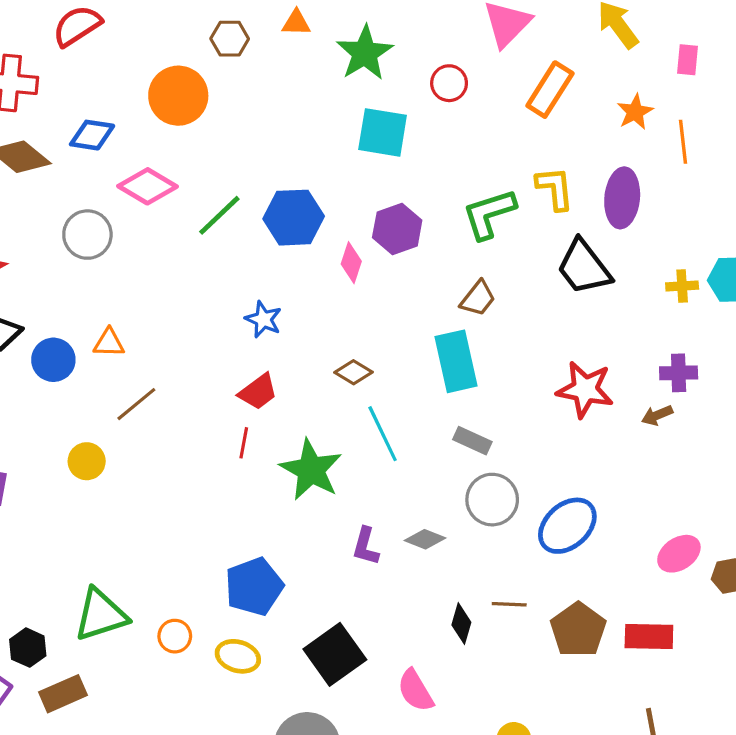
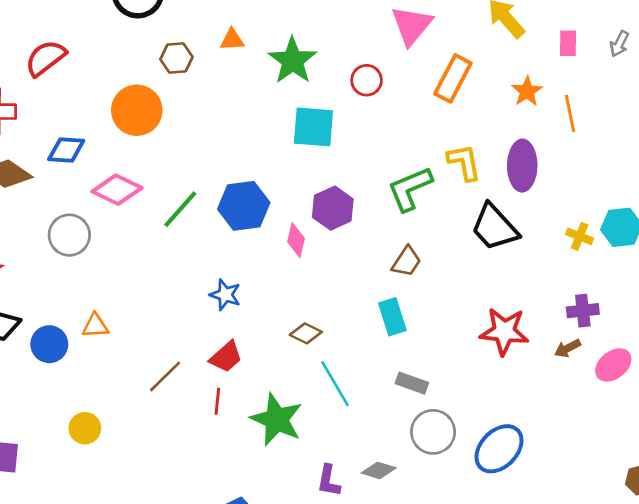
yellow cross: (682, 286) -> (580, 236), turned 30
cyan rectangle: (456, 361) -> (392, 317), size x0.7
brown line: (136, 404) -> (165, 376), moved
pink ellipse: (679, 554) -> (613, 365), moved

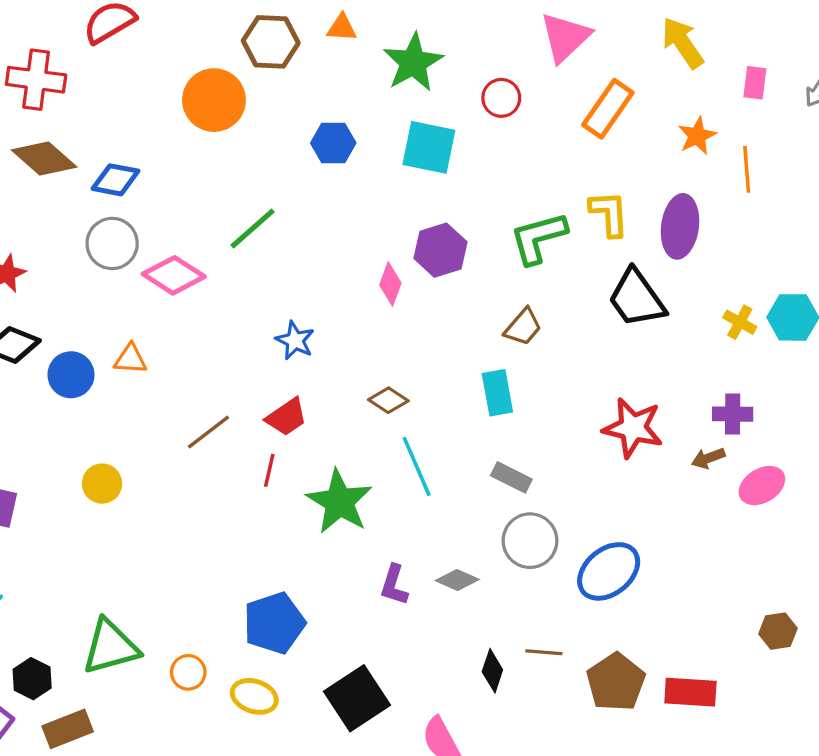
brown hexagon: (176, 58) -> (271, 42), size x1.4
blue diamond: (66, 150) -> (116, 180), moved
pink diamond: (117, 190) -> (174, 275), moved
blue hexagon: (244, 206) -> (333, 143), moved, size x0.7

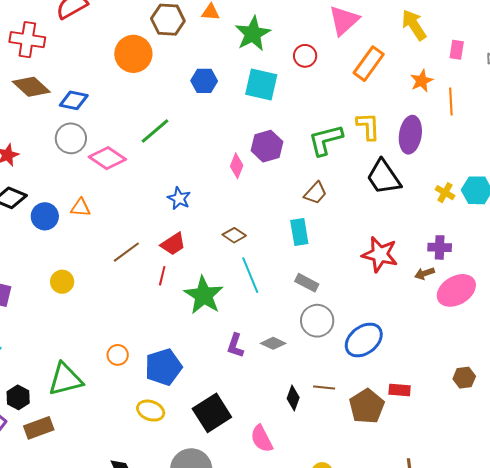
pink ellipse: (762, 486) -> (456, 290), size x1.4
orange circle: (188, 672) -> (118, 355), moved
red rectangle: (690, 692) -> (400, 390), moved, size x0.7

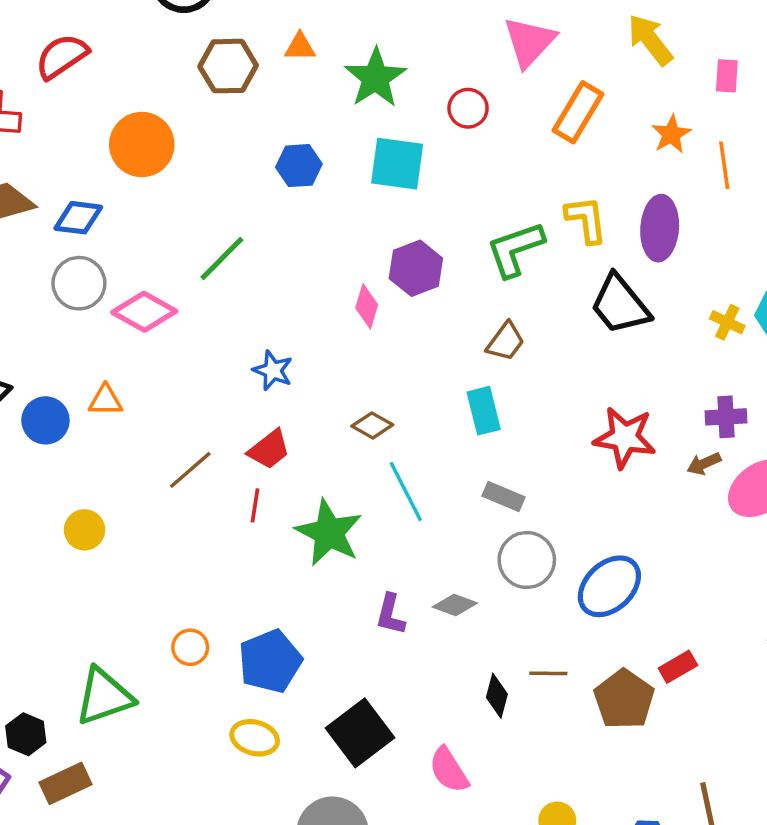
orange circle: (133, 54) -> (142, 145), moved
red rectangle: (400, 390) -> (678, 667), turned -30

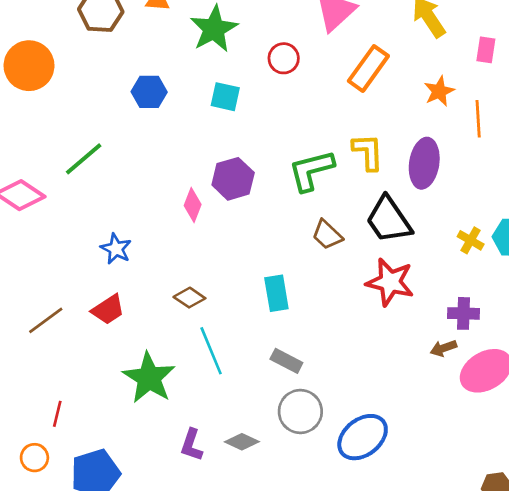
cyan square: (397, 164) -> (225, 97), size x0.7
brown trapezoid: (506, 342) -> (327, 235), moved, turned 92
red star: (625, 438) -> (390, 282), moved
red line: (255, 505) -> (57, 414), moved

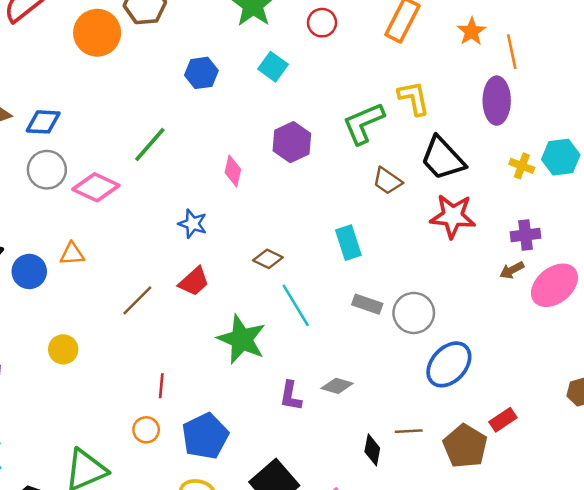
orange circle: (29, 66) -> (97, 33), moved
cyan square: (225, 97) -> (273, 67), turned 32
purple ellipse: (424, 163) -> (497, 101), moved
pink diamond: (193, 205) -> (233, 171), moved
gray circle: (300, 411) -> (414, 313), moved

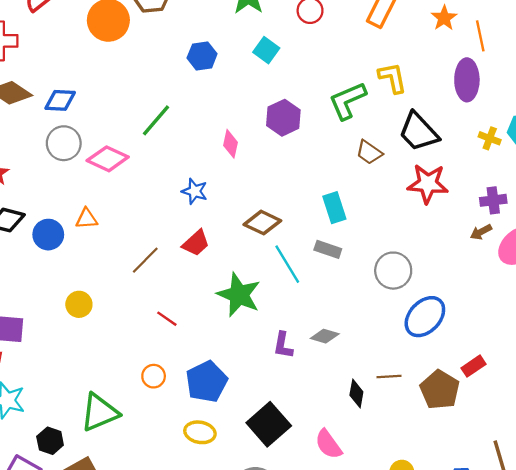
brown diamond: (268, 259) -> (262, 223), size x1.4
gray rectangle: (367, 304) -> (328, 249), moved
red line: (161, 386) -> (167, 319), moved, turned -60

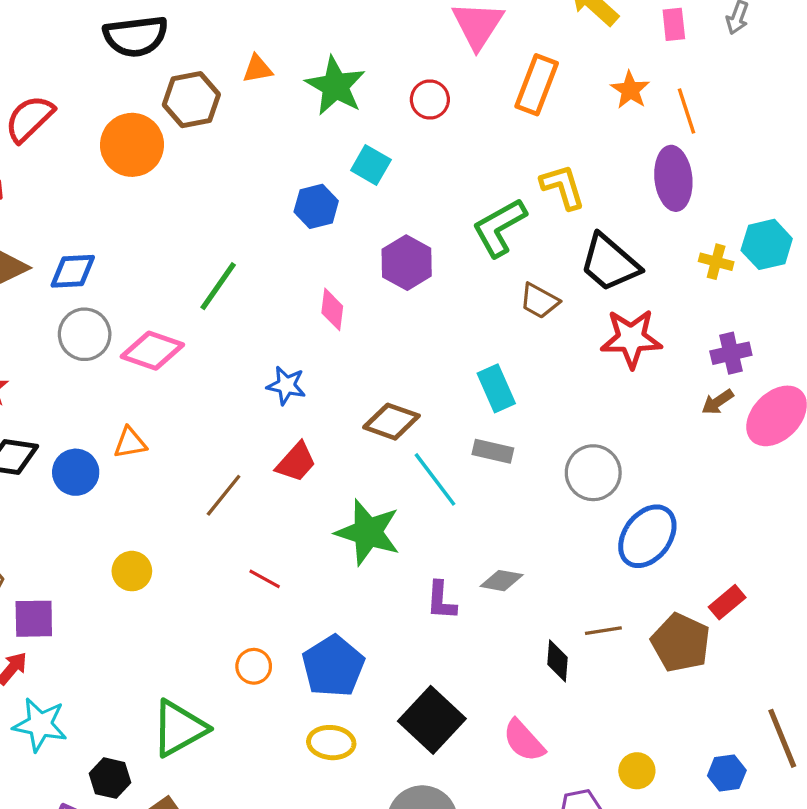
blue hexagon: (202, 56) -> (316, 206), moved

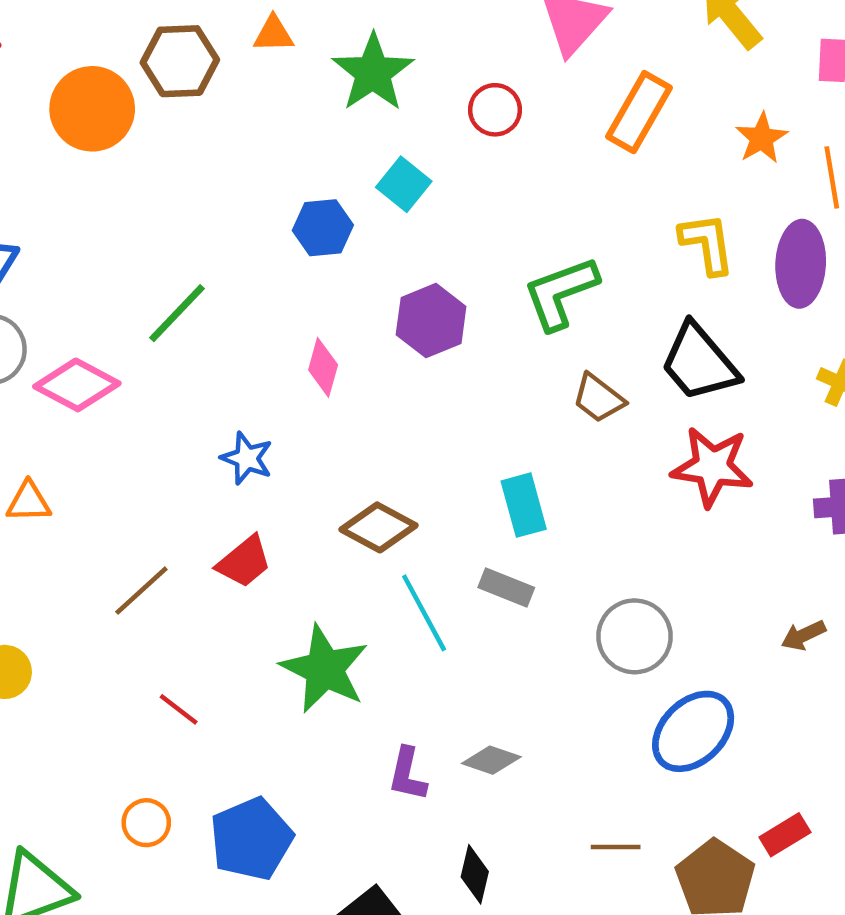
yellow L-shape: (563, 187) -> (707, 244), moved
brown arrow: (718, 402) -> (803, 635), moved
black diamond: (558, 661) -> (475, 874), moved

